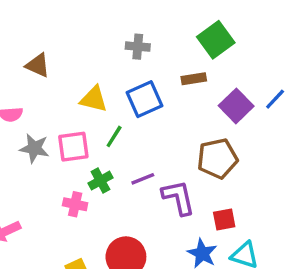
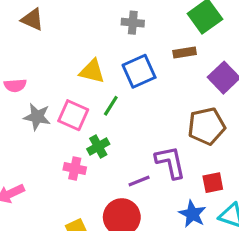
brown triangle: (38, 65) -> (32, 19), moved
pink square: (73, 147) -> (73, 115), turned 32
purple line: (143, 179) -> (139, 181), moved

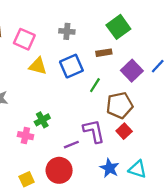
green line: (111, 106) -> (95, 85), moved
pink square: (73, 115) -> (24, 39), moved
red square: (213, 183) -> (124, 131), moved, turned -32

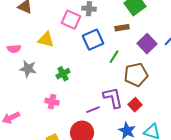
pink square: (24, 39) -> (71, 20), moved
yellow triangle: (38, 66) -> (46, 40), moved
green cross: (42, 120) -> (63, 74), moved
red square: (124, 131) -> (135, 105), moved

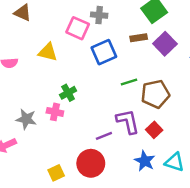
purple square: (147, 44) -> (165, 44), moved
green line: (114, 57) -> (129, 82), moved, turned 40
gray star: (28, 69) -> (26, 119), moved
pink cross: (52, 102) -> (55, 112), moved

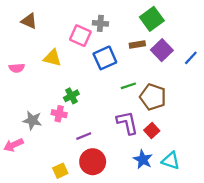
brown pentagon: (155, 94) -> (153, 97), turned 30
purple line: (104, 136) -> (84, 136), moved

